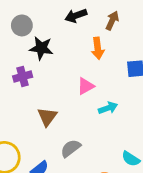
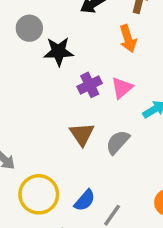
purple cross: (23, 77) -> (90, 85), moved
gray semicircle: (71, 148) -> (118, 142), moved

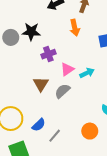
gray circle: (29, 28) -> (11, 37), moved
pink triangle: (122, 88) -> (67, 69), moved

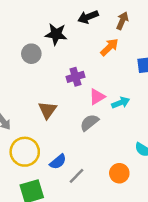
orange arrow: (75, 28) -> (109, 47), turned -126
black star: (31, 32) -> (56, 34), moved
brown triangle: (41, 84) -> (48, 110), moved

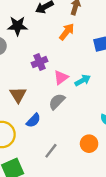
blue semicircle: (58, 162) -> (33, 120), moved

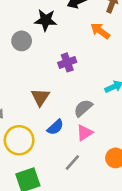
orange arrow: (67, 32) -> (100, 31), turned -96
pink triangle: (61, 78) -> (84, 133), moved

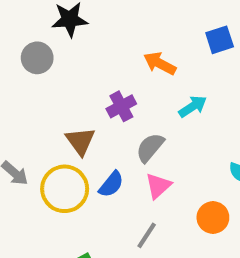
orange arrow: (100, 31) -> (160, 63), moved
purple cross: (67, 62) -> (121, 106), moved
yellow circle: (19, 140) -> (65, 189), moved

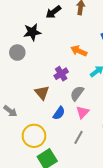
yellow circle: (65, 189) -> (34, 136), moved

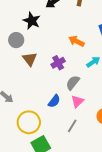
black star: (32, 32) -> (32, 21), turned 30
brown triangle: (42, 93) -> (30, 59), moved

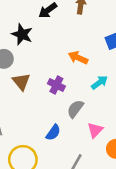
purple cross: (58, 63) -> (56, 85), turned -32
pink triangle: (77, 101) -> (95, 130), moved

